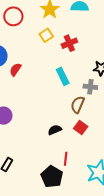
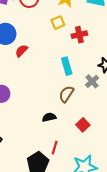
gray cross: (90, 87) -> (92, 81), turned 32
brown semicircle: (78, 105) -> (66, 94), moved
red square: (81, 127) -> (83, 125), moved

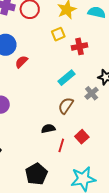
cyan rectangle: (67, 66) -> (66, 78), turned 66
red line: (55, 148) -> (61, 145), moved

